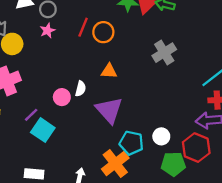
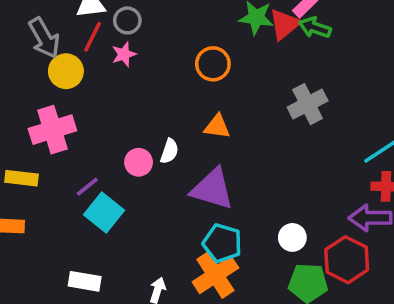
red line: (83, 27) -> (93, 37), moved
purple triangle: (109, 110) -> (212, 189), turned -36
cyan pentagon: (131, 143) -> (222, 243), moved

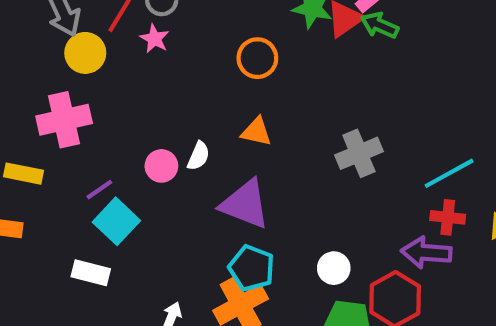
pink star: (124, 54) -> (155, 39), turned -30
gray cross: (308, 104) -> (359, 153), moved
white rectangle: (85, 281) -> (91, 273), moved

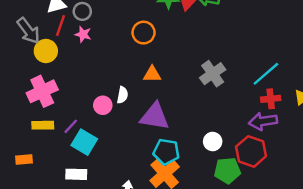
yellow rectangle: (23, 174) -> (43, 125), moved

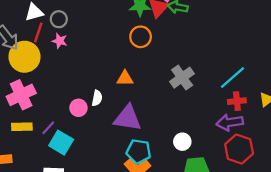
orange circle: (144, 33) -> (141, 37), moved
yellow circle: (46, 51) -> (24, 57), size x1.4
red hexagon: (251, 151) -> (239, 149), moved

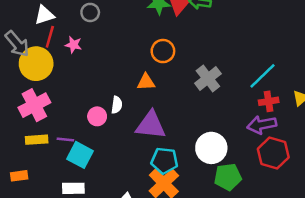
gray circle: (59, 19) -> (90, 12), moved
orange circle: (141, 37) -> (163, 51), moved
purple line: (48, 128) -> (65, 139), turned 56
white circle: (182, 142) -> (211, 148), size x1.6

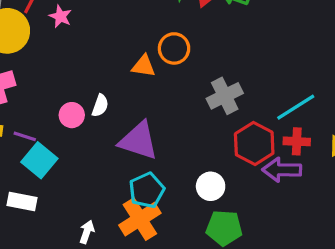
orange triangle: (146, 82) -> (144, 66), moved
white circle: (211, 148) -> (211, 186), size x0.7
red hexagon: (273, 153) -> (254, 144), moved
cyan pentagon: (164, 161) -> (147, 190), turned 30

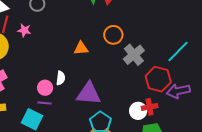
orange circle: (174, 48) -> (113, 35), moved
purple line: (25, 136) -> (45, 103), moved
red cross: (297, 141) -> (150, 107), moved

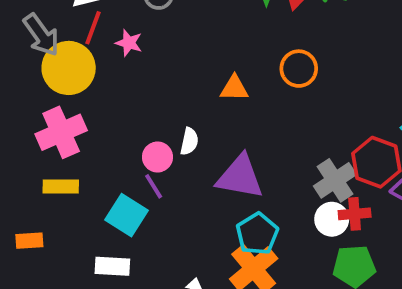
gray cross: (134, 55) -> (335, 180), moved
purple line: (45, 103) -> (154, 186), turned 48

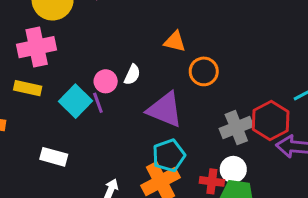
orange circle: (299, 69) -> (204, 71), moved
red cross: (355, 214) -> (212, 181), moved
cyan square: (126, 215) -> (76, 101), moved
white circle: (332, 219) -> (233, 169), moved

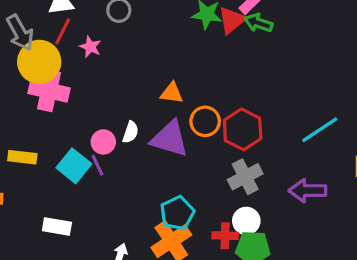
pink cross: (37, 47) -> (49, 91), moved, turned 30
purple triangle: (165, 110) -> (170, 139), moved
red hexagon: (271, 120) -> (243, 129), moved

